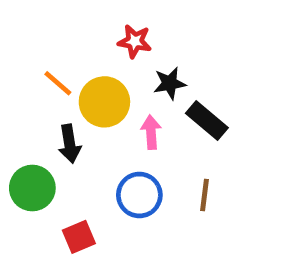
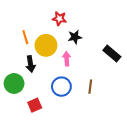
orange line: (58, 83) -> (25, 37), turned 32
black rectangle: (207, 121) -> (112, 54), moved

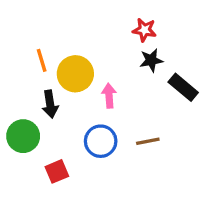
red star: (59, 19) -> (144, 30), moved
black star: (75, 37) -> (151, 60), moved
brown line: (90, 87) -> (148, 141), turned 72

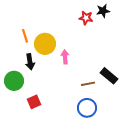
black star: (151, 60) -> (103, 11), moved
black rectangle: (183, 87) -> (109, 76), moved
blue circle: (101, 141) -> (87, 108), moved

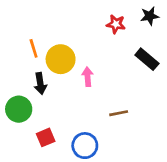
black star: (103, 11) -> (150, 16), moved
black rectangle: (109, 76) -> (147, 59), moved
blue circle: (87, 108) -> (85, 146), moved

